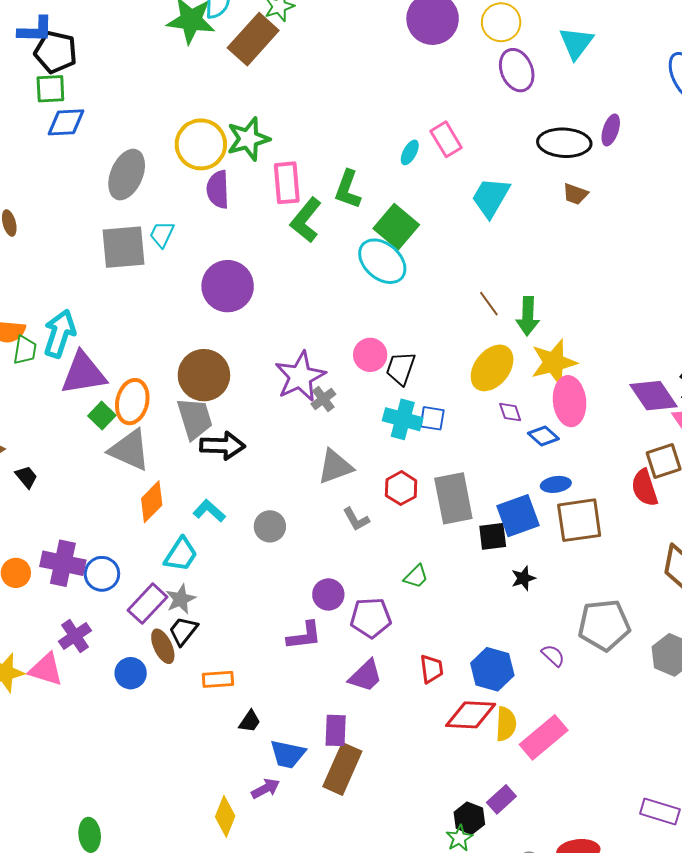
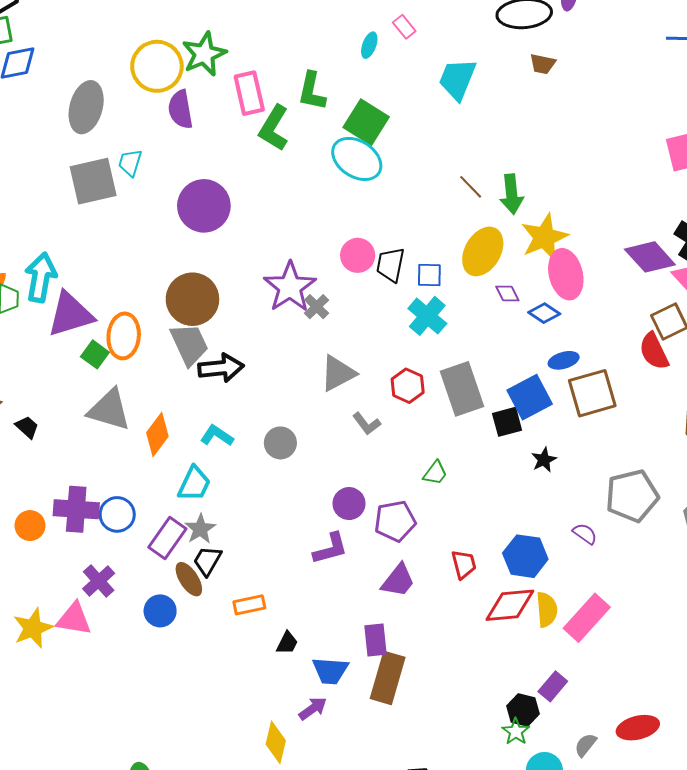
pink rectangle: (446, 139) -> (404, 27), size x0.7
blue square: (432, 418) -> (429, 275), moved
cyan cross: (403, 419) -> (427, 316), moved, turned 33
gray triangle: (130, 450) -> (109, 410), moved

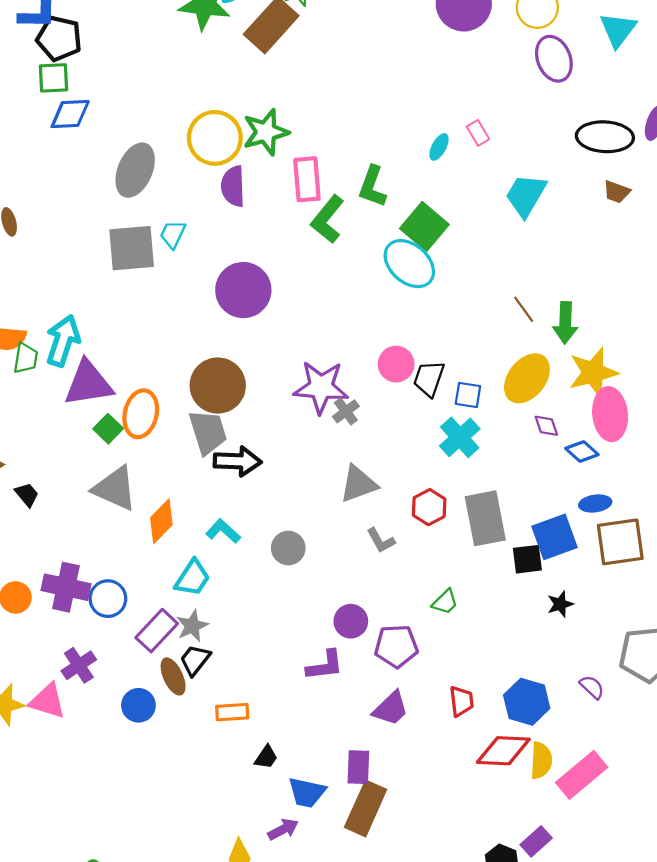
purple star: (290, 287) -> (321, 387), turned 30

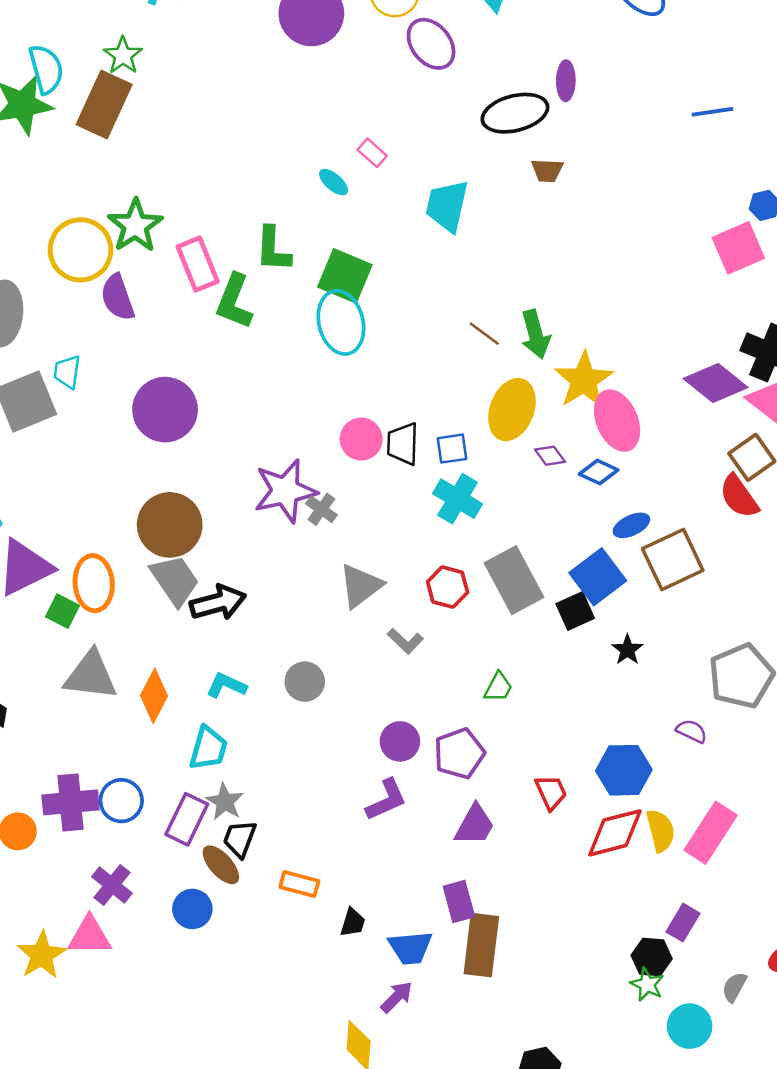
cyan ellipse: (439, 147) -> (334, 182), turned -60
cyan ellipse: (409, 264) -> (341, 322), turned 52
orange rectangle: (232, 712) -> (299, 884), turned 36

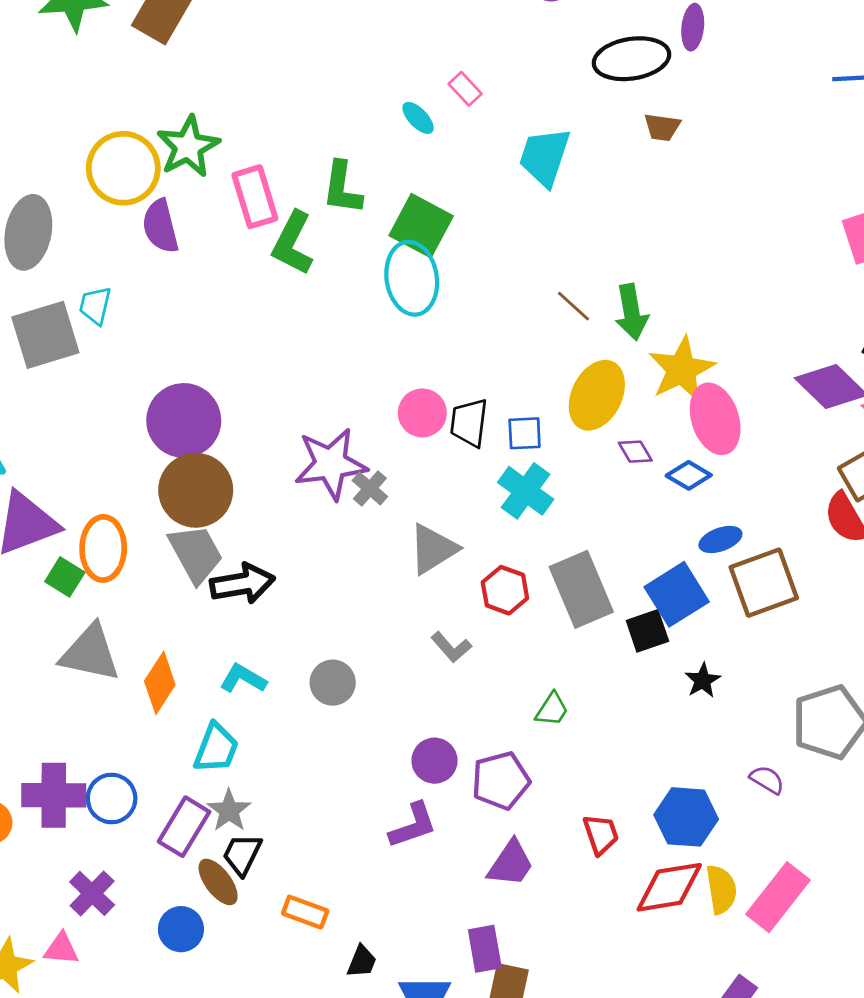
purple circle: (165, 410) -> (184, 421), moved
gray triangle: (361, 586) -> (433, 549), moved
pink triangle: (90, 936) -> (61, 949), size x0.7

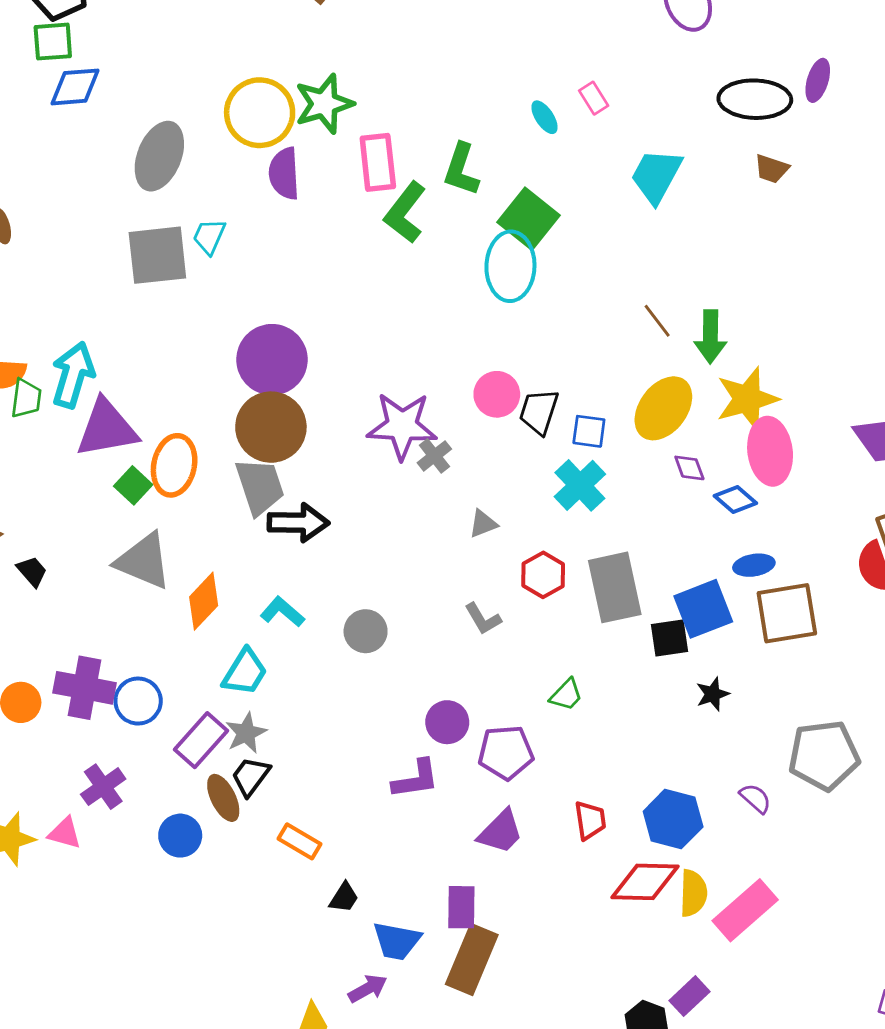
gray triangle: (433, 549) -> (483, 524), size x0.6

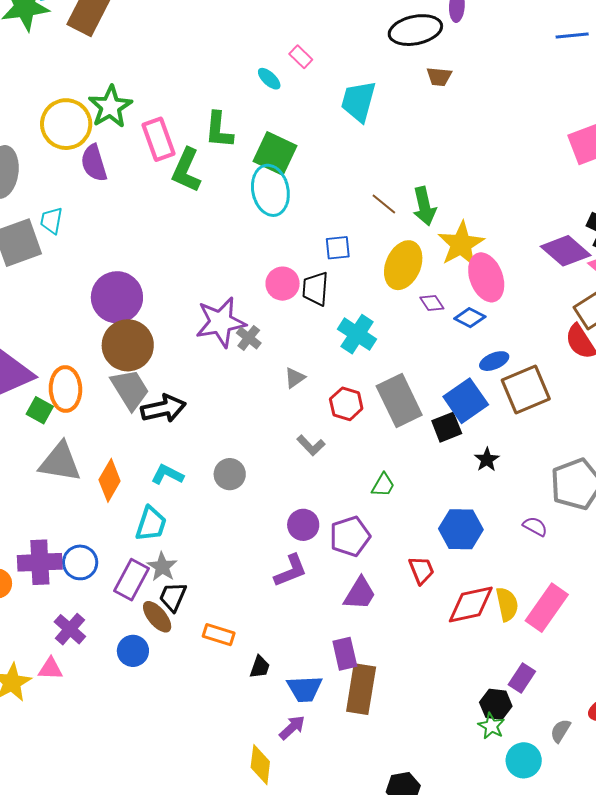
blue square: (589, 431) -> (338, 248), moved
blue hexagon: (673, 819) -> (461, 529), moved

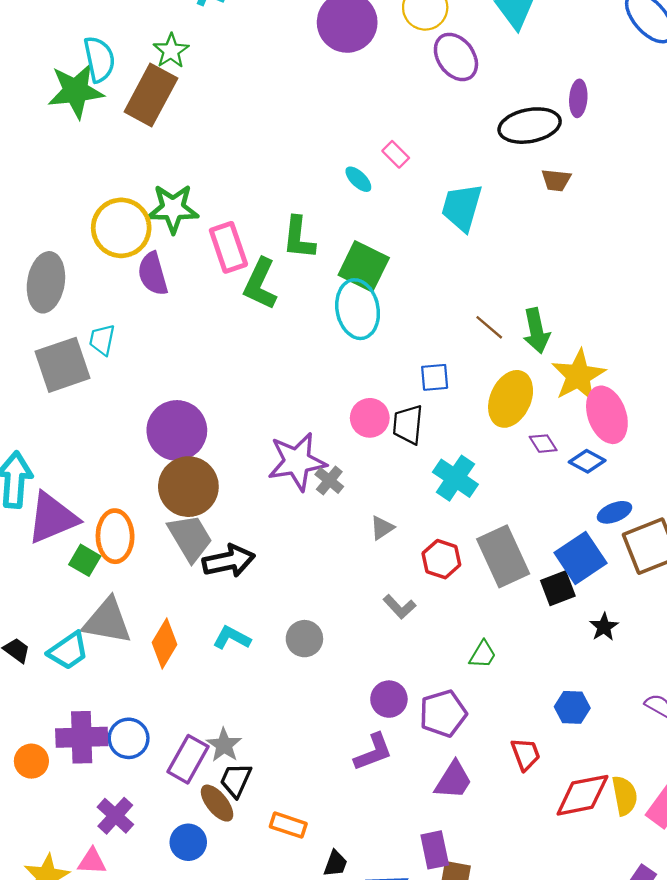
green star: (110, 107) -> (173, 209), turned 30
cyan trapezoid: (151, 524) -> (68, 651), moved, turned 36
blue hexagon: (461, 529) -> (572, 707), size x0.7

